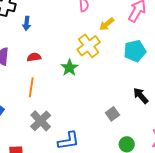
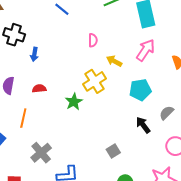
yellow arrow: (107, 24) -> (114, 61), turned 63
orange line: (31, 87) -> (23, 118), moved
black arrow: (141, 96) -> (143, 125), moved

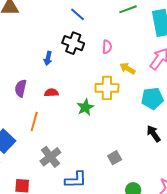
black cross: (14, 35) -> (73, 43), moved
yellow cross: (95, 81) -> (107, 88), turned 30
gray square: (113, 151) -> (115, 158), moved

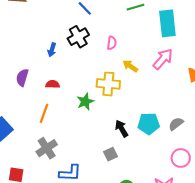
black cross: (73, 43) -> (78, 37), turned 35
cyan pentagon: (152, 98) -> (149, 124), moved
orange line: (34, 121) -> (44, 113), moved
black arrow: (154, 134) -> (122, 129), moved

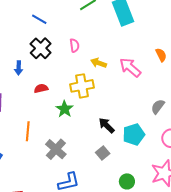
pink arrow: (163, 59) -> (130, 67), moved, turned -75
red semicircle: (53, 84) -> (41, 88), moved
cyan pentagon: (149, 124) -> (134, 134), moved
gray cross: (47, 148) -> (56, 149), moved

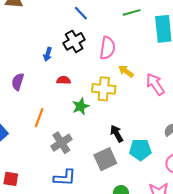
pink semicircle: (74, 45) -> (107, 48), size x1.6
gray square: (103, 153) -> (105, 159), size x1.6

